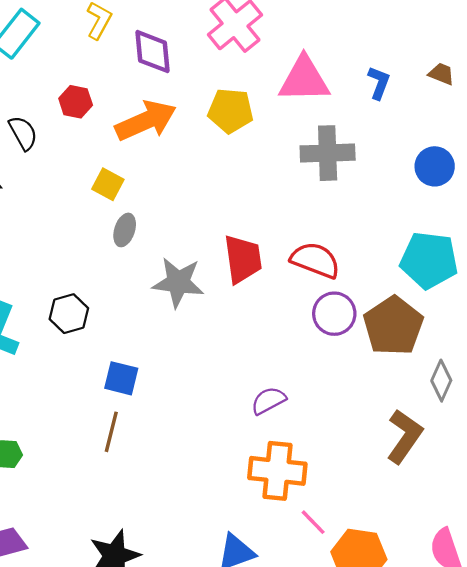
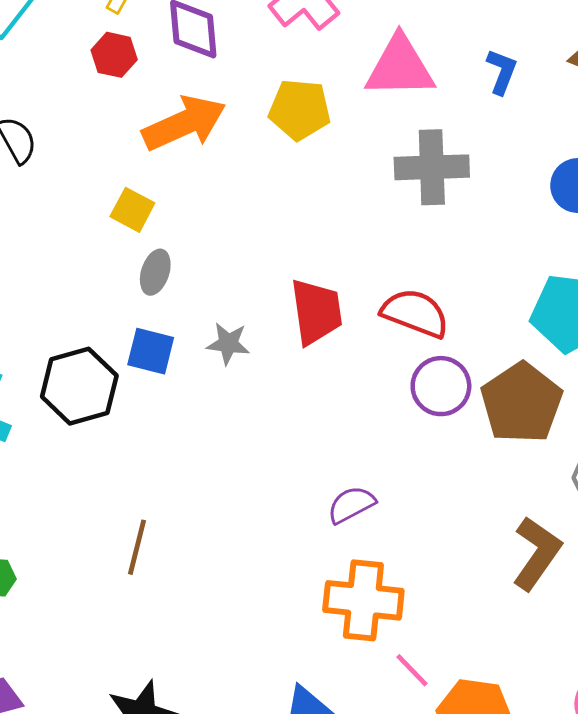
red hexagon: (76, 102) -> (114, 55), moved
gray star: (178, 282) -> (228, 344), size x0.6
black hexagon: (69, 314) -> (79, 386), size x1.4
blue square: (121, 378) -> (151, 351), moved

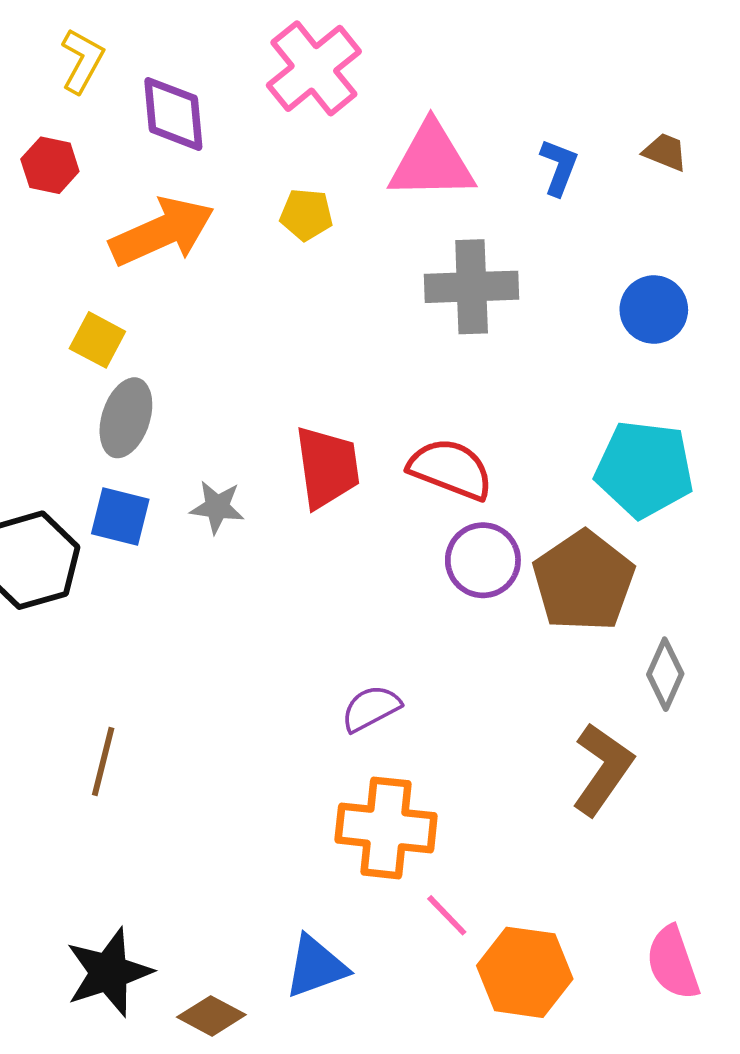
red hexagon: (114, 55) -> (50, 165), moved
yellow pentagon: (300, 110) -> (306, 215), size x0.7
gray ellipse: (155, 272) -> (126, 418), size x1.4

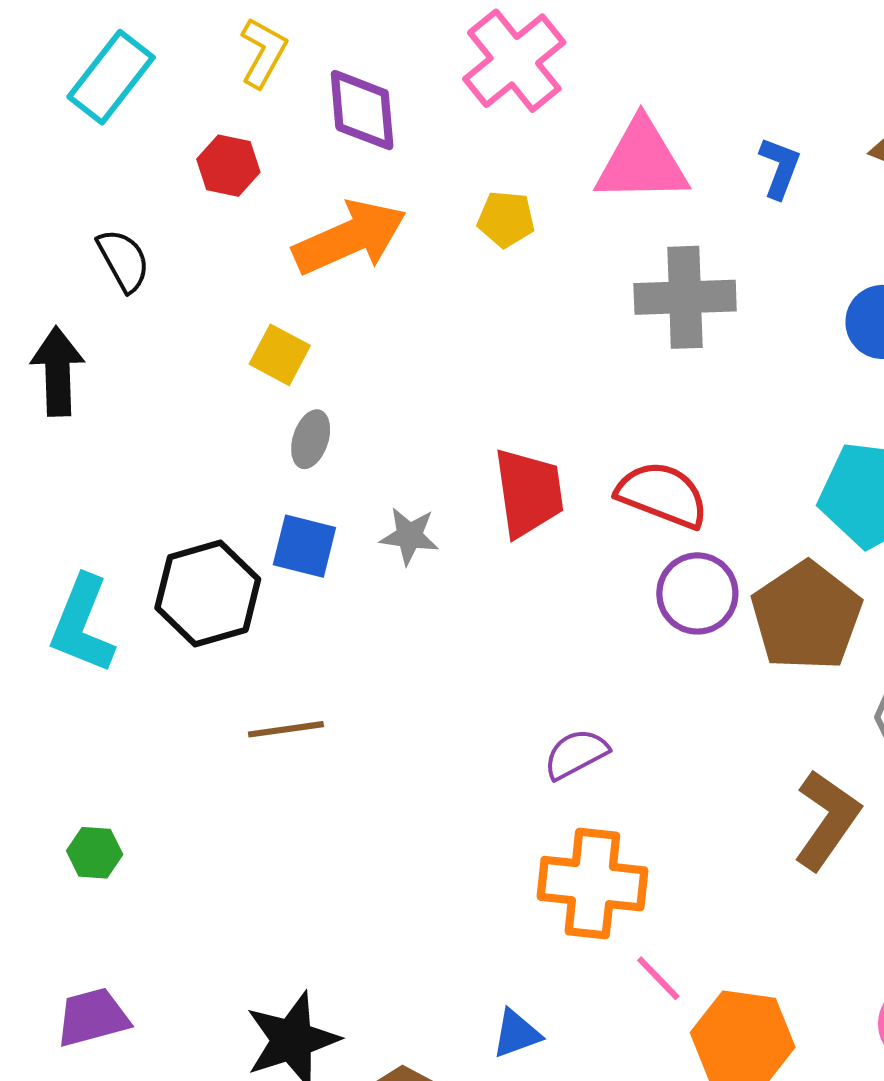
gray ellipse: (126, 418) -> (311, 439), size x0.7
brown line: (103, 762) -> (286, 729), moved, turned 68
blue triangle: (316, 967) -> (516, 1034), size x0.7

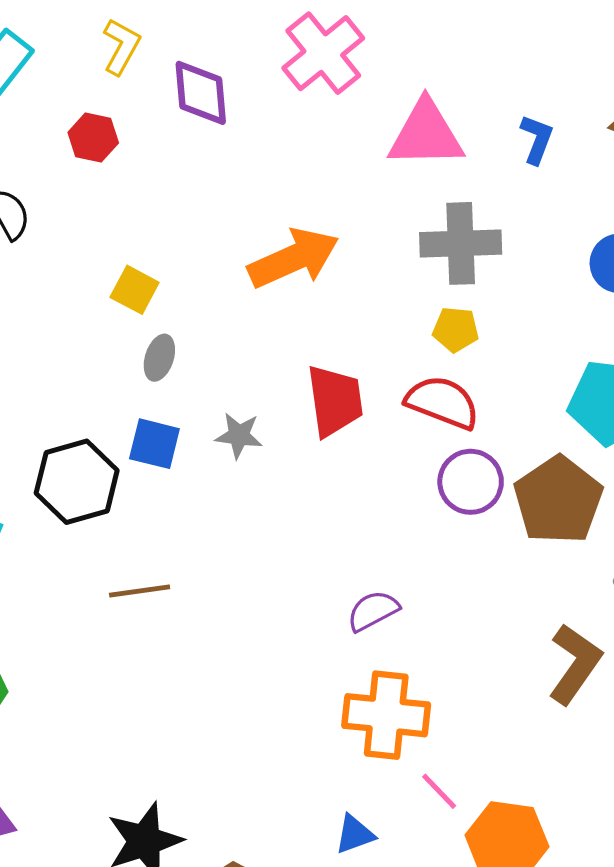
yellow pentagon: (506, 219) -> (456, 330), moved
orange arrow: (350, 238) -> (293, 258), moved
blue triangle: (516, 1034) -> (355, 834), moved

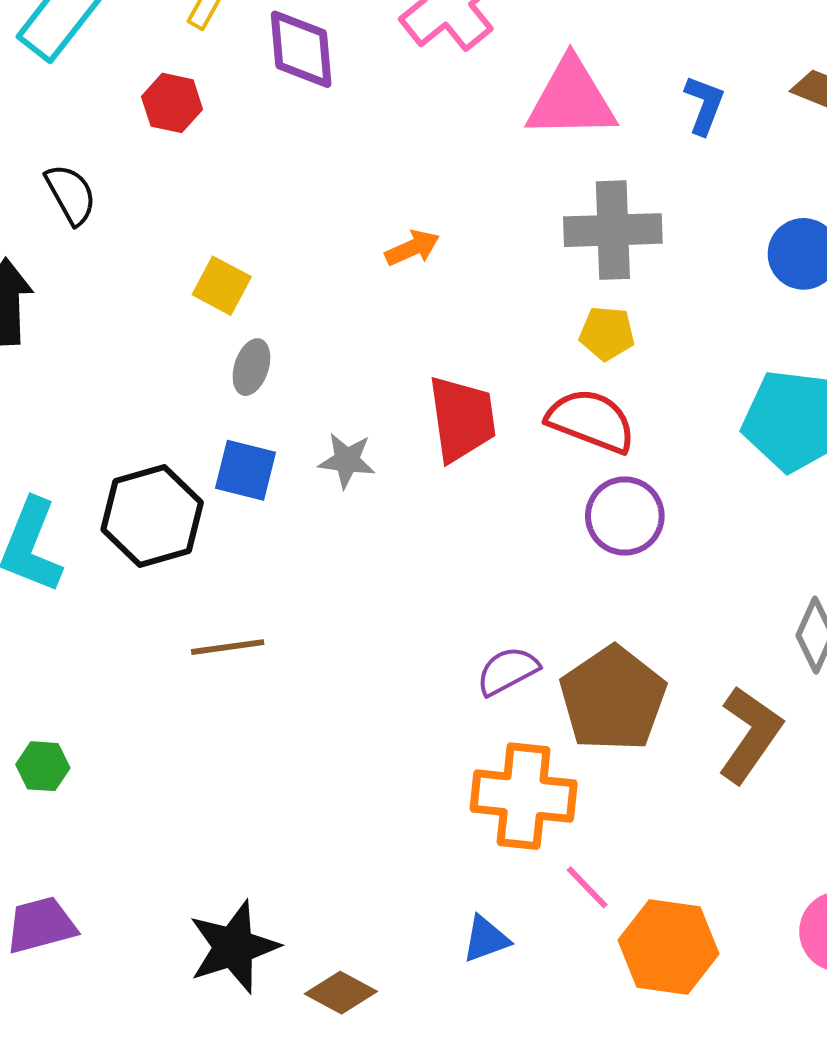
orange arrow: (293, 258) -> (412, 248), size x0.5
brown pentagon: (558, 500) -> (613, 699), moved

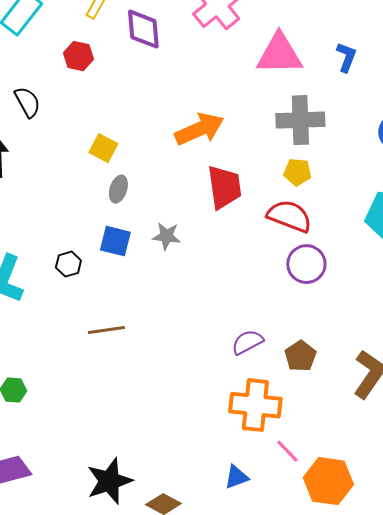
orange arrow: (412, 248) -> (199, 129), size x1.8
red trapezoid: (462, 419) -> (224, 187), moved
black hexagon: (152, 516) -> (68, 264), size x0.5
brown pentagon: (613, 699) -> (300, 356), size x0.6

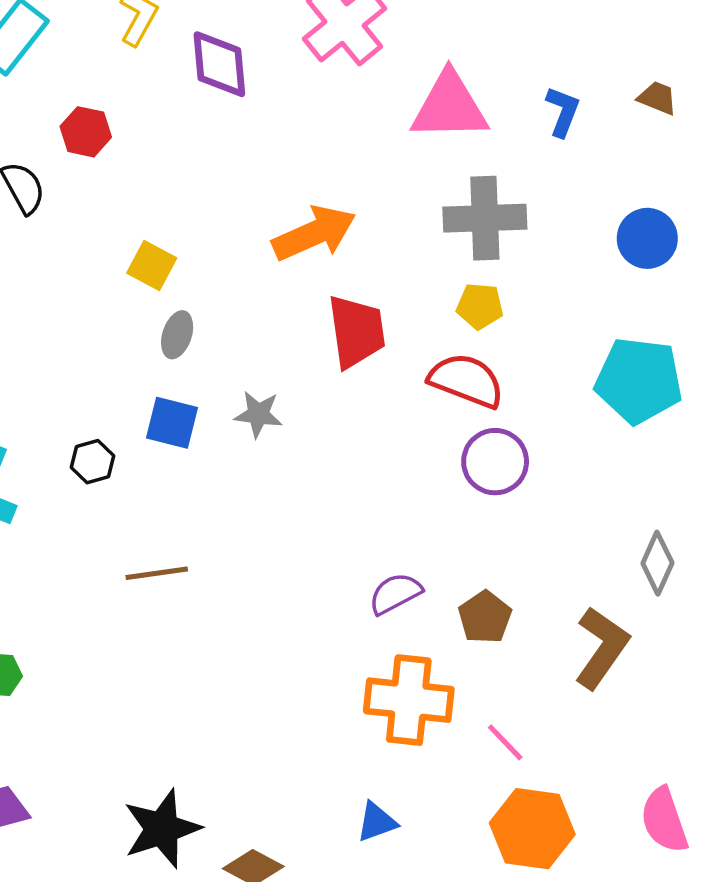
red hexagon: (78, 56) -> (86, 132), moved
pink line: (287, 451) -> (505, 742), moved

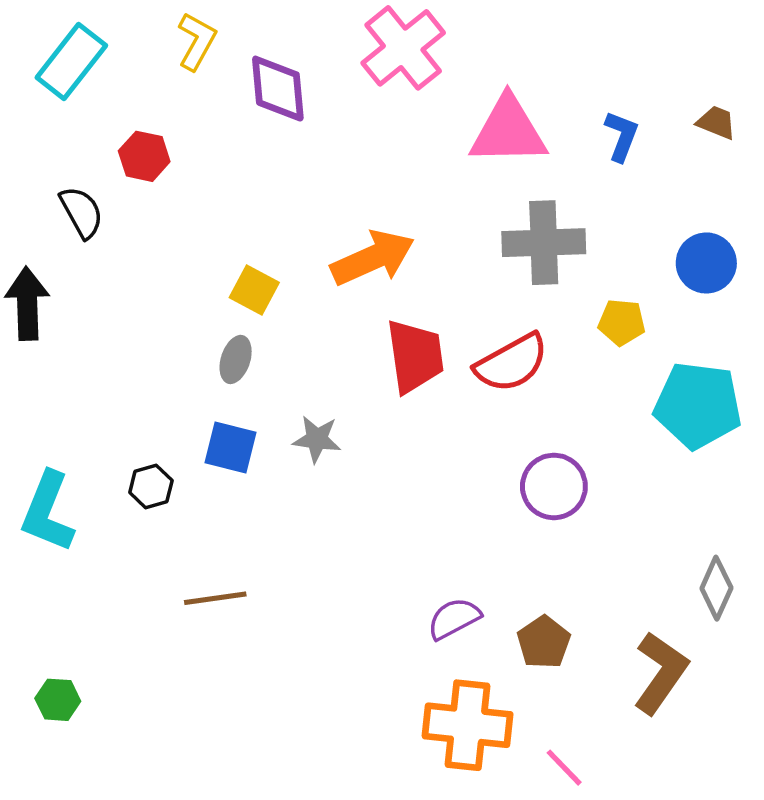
yellow square: (152, 265) -> (254, 290), moved
yellow pentagon: (480, 306) -> (622, 322), moved
red semicircle: (466, 380) -> (512, 363), moved, turned 130

